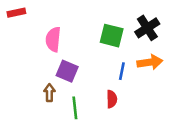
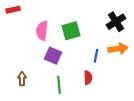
green square: (112, 36) -> (71, 31), moved, turned -30
brown arrow: (49, 93) -> (22, 79), moved

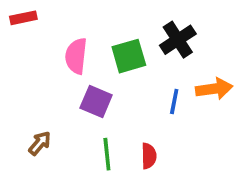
black cross: (116, 22) -> (178, 40), moved
red semicircle: (88, 78) -> (149, 156), moved
brown arrow: (22, 79) -> (40, 143), turned 40

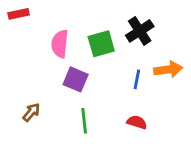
red semicircle: (149, 156) -> (137, 122), moved, turned -72

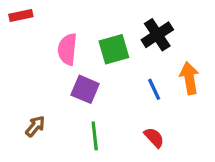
orange arrow: (168, 69) -> (189, 78), turned -92
blue line: (137, 79) -> (154, 89), turned -36
red semicircle: (137, 122) -> (154, 138), turned 30

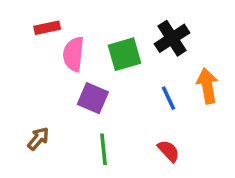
red rectangle: (21, 15) -> (47, 28), moved

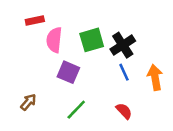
black cross: (172, 38) -> (123, 45), moved
orange arrow: (207, 86) -> (155, 77), moved
green line: (103, 149) -> (76, 110), turned 50

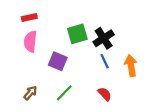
pink semicircle: (54, 40) -> (30, 42), moved
brown arrow: (28, 102) -> (30, 93), moved

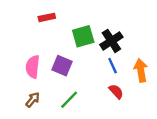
red rectangle: (29, 17) -> (47, 17), moved
pink semicircle: (30, 42) -> (33, 67), moved
red semicircle: (105, 94) -> (116, 91), moved

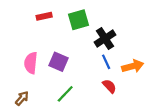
green square: (83, 36) -> (78, 20), moved
orange arrow: (141, 70) -> (133, 66), turned 85
brown arrow: (33, 100) -> (22, 98), moved

